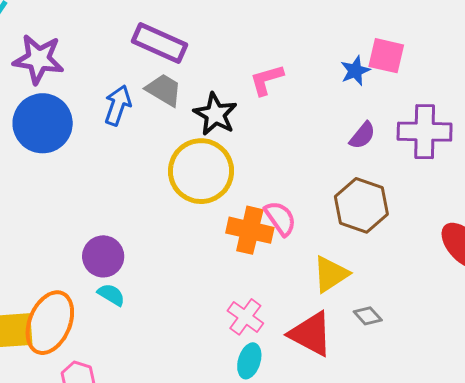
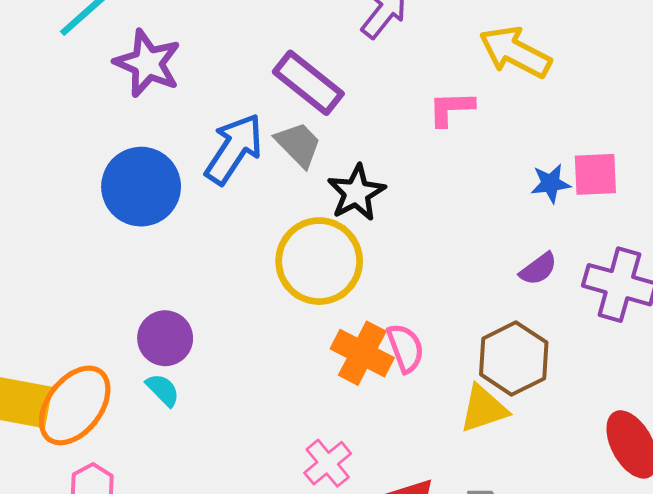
pink square: (386, 56) -> (595, 174), turned -30
pink L-shape: (267, 80) -> (451, 109), moved
blue arrow: (118, 105) -> (234, 149), size x1.4
blue circle: (43, 123) -> (141, 187), moved
yellow triangle: (331, 274) -> (484, 409), moved

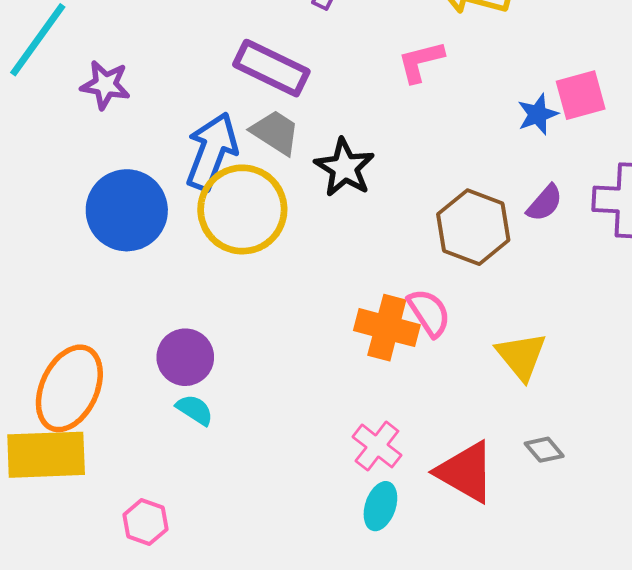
purple star: (148, 63) -> (105, 85), size x0.7
yellow circle: (319, 261) -> (242, 209), moved
brown hexagon: (514, 358) -> (473, 227), moved
orange ellipse: (75, 405) -> (69, 388), moved
yellow triangle: (484, 409) -> (521, 356), turned -38

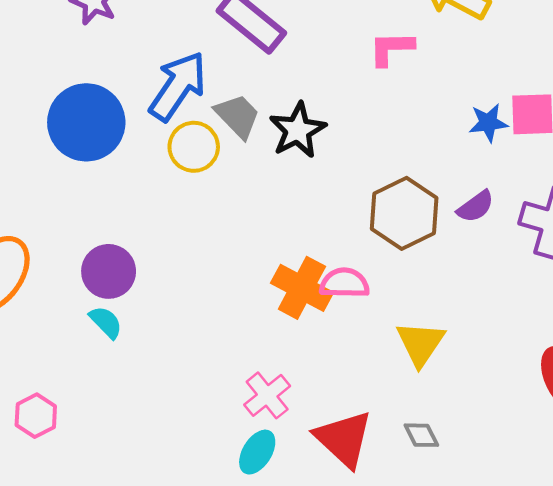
gray trapezoid: (275, 132) -> (238, 116), moved
yellow circle: (242, 209) -> (194, 147), size x0.6
pink semicircle: (429, 313) -> (344, 283), turned -69

